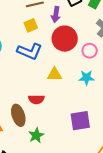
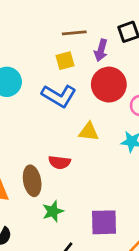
purple square: (80, 121) -> (104, 222), moved

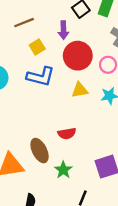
brown line: (74, 33) -> (24, 23), moved
yellow triangle: (89, 132) -> (80, 90), moved
red semicircle: (60, 162) -> (67, 134), moved

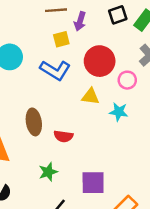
purple arrow: (63, 30) -> (80, 21), moved
brown ellipse: (40, 151) -> (34, 122), moved

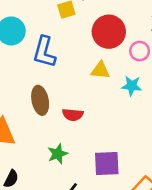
blue L-shape: (55, 70) -> (44, 52), moved, turned 76

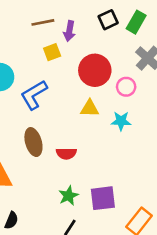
blue L-shape: (44, 52) -> (34, 95), turned 48
green star: (58, 154) -> (69, 196), moved

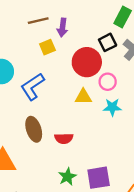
black square: (108, 20) -> (108, 42), moved
pink circle: (126, 87) -> (108, 82), moved

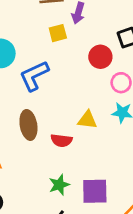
red circle: (87, 62) -> (100, 57), size x0.7
yellow triangle: (83, 97) -> (87, 120), moved

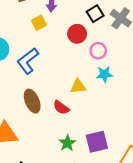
red semicircle: (61, 140) -> (61, 107), turned 42

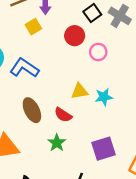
blue L-shape: (28, 61) -> (24, 68), turned 76
cyan star: (104, 74) -> (104, 97), moved
green star: (67, 143) -> (57, 143), moved

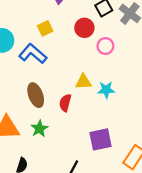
yellow square: (33, 27) -> (45, 28), moved
red semicircle: (63, 115) -> (65, 103), turned 66
green star: (57, 143) -> (39, 129), moved

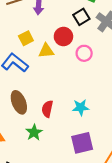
yellow triangle: (83, 82) -> (46, 51), moved
cyan star: (106, 90) -> (81, 107), moved
green star: (39, 129) -> (34, 132), moved

